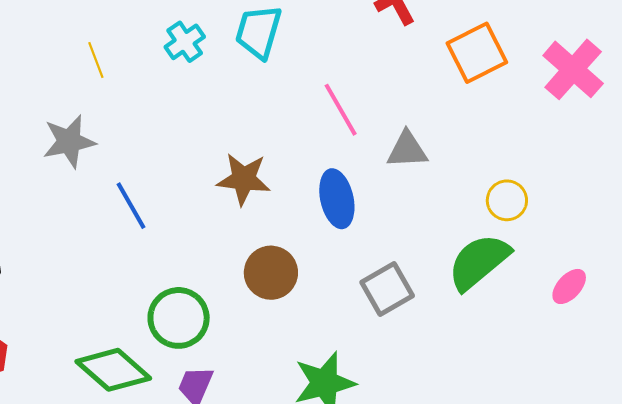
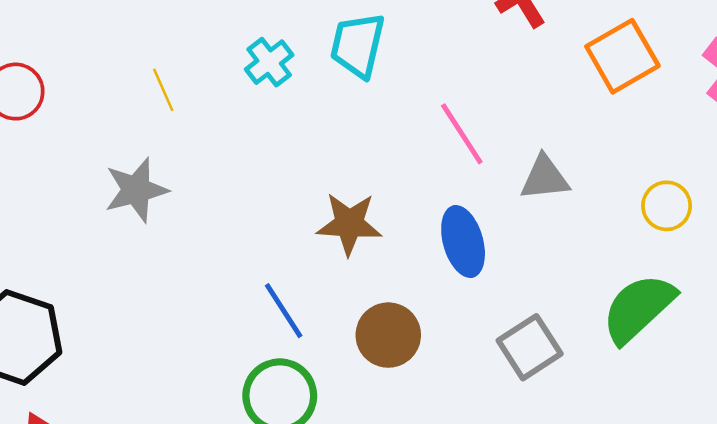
yellow circle: (507, 200) -> (667, 206), moved
blue line: (131, 206) -> (284, 311), moved

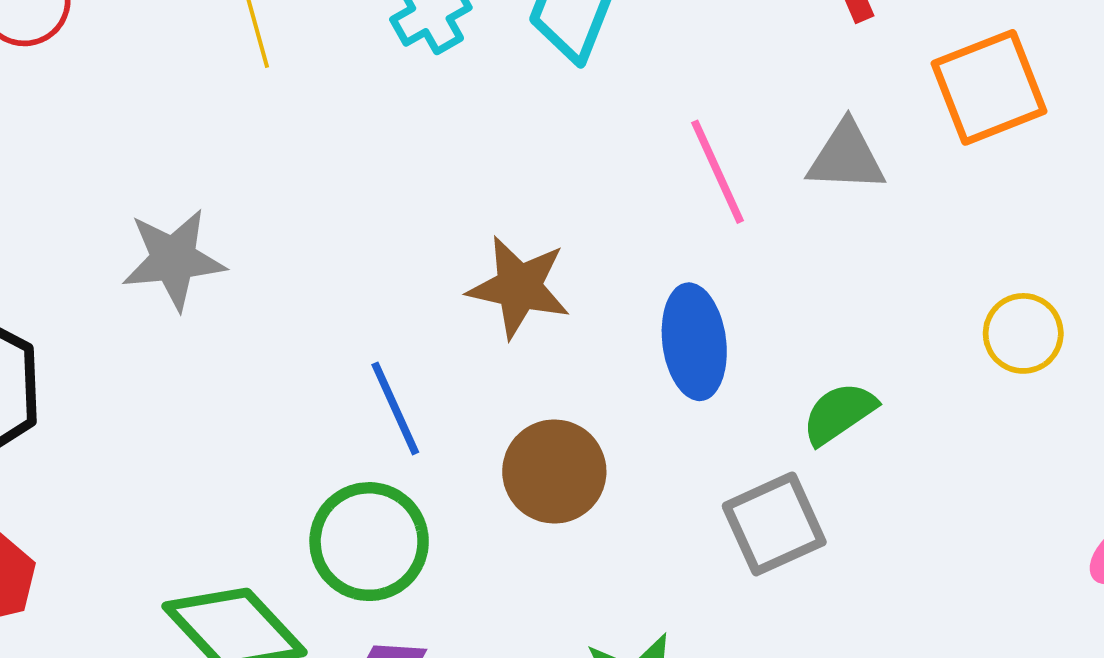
gray triangle: (545, 178) -> (846, 157), moved
gray star: (136, 190) -> (174, 259), moved
green semicircle: (638, 308) -> (839, 413), moved, size x0.6

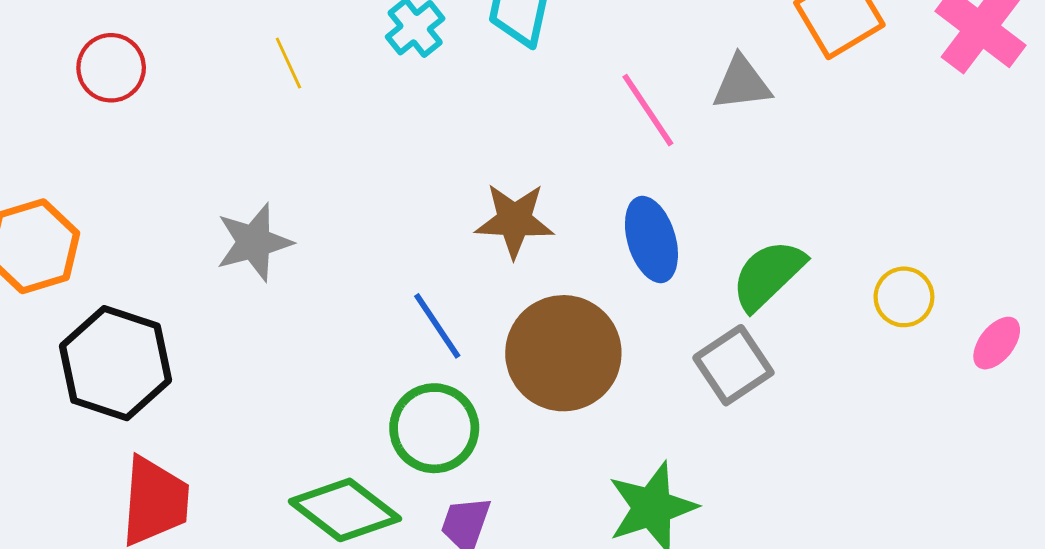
yellow circle: (1023, 333) -> (904, 297), moved
green semicircle: (839, 413) -> (768, 275), size x1.4
brown circle: (554, 472) -> (563, 353), size x1.5

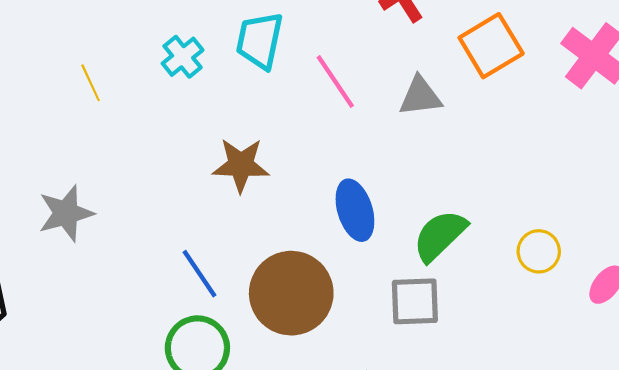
pink line: (648, 110) -> (335, 82), moved
brown star: (514, 220) -> (241, 165), moved
gray square: (733, 365) -> (415, 301), turned 32

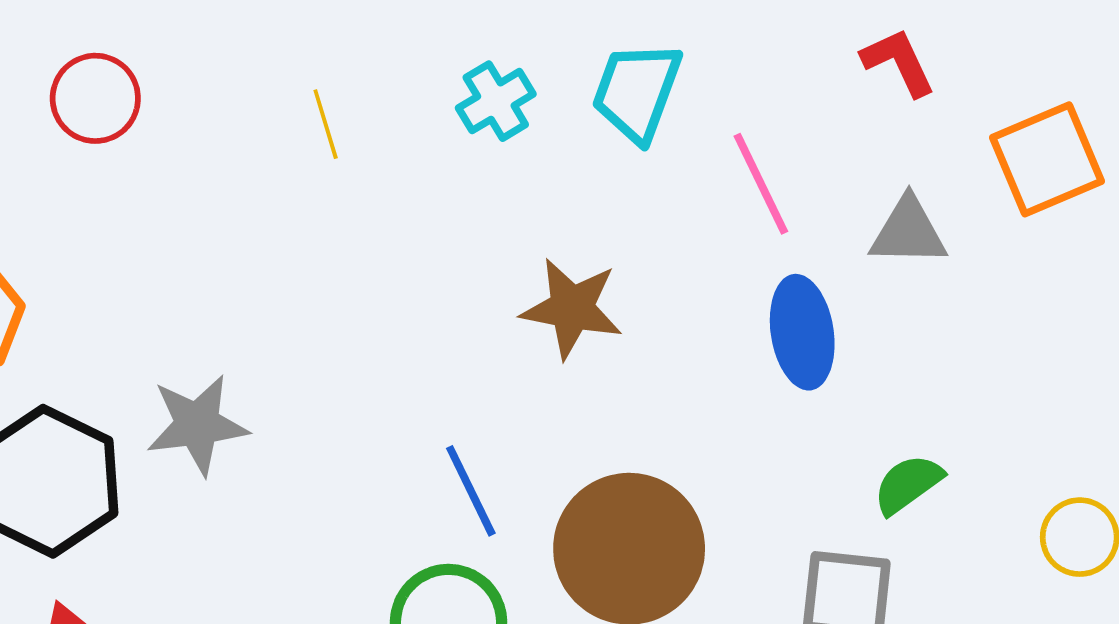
blue ellipse: (355, 210) -> (802, 332), moved
gray star: (66, 213) -> (197, 425), moved
green semicircle: (440, 236) -> (908, 484), size x0.7

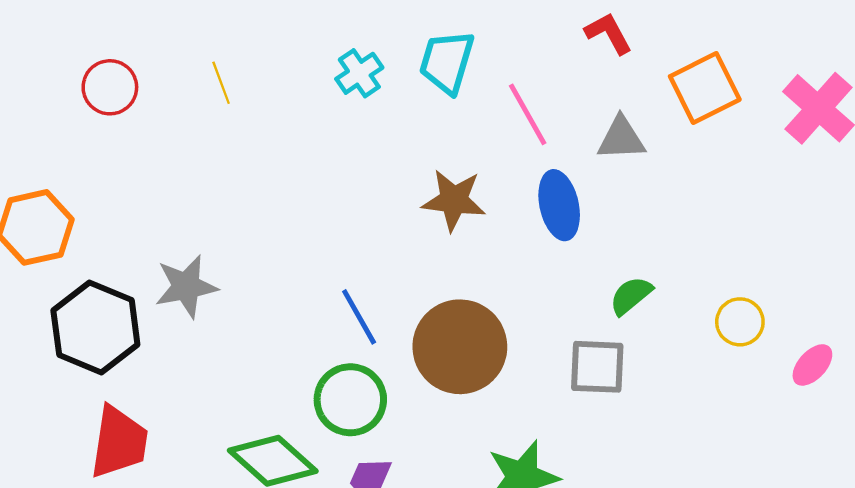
yellow line: (326, 124) -> (221, 83), moved
brown star: (572, 308) -> (454, 200), moved

